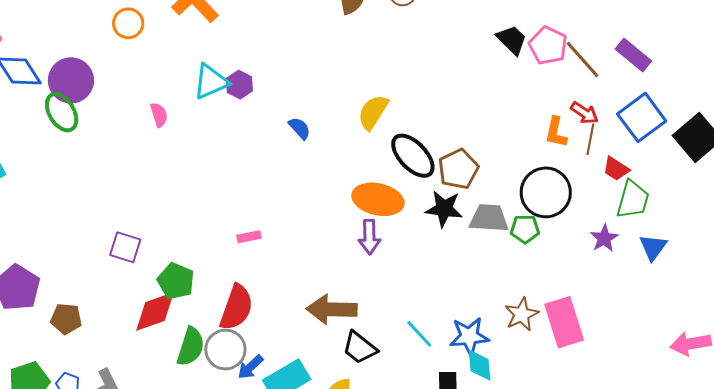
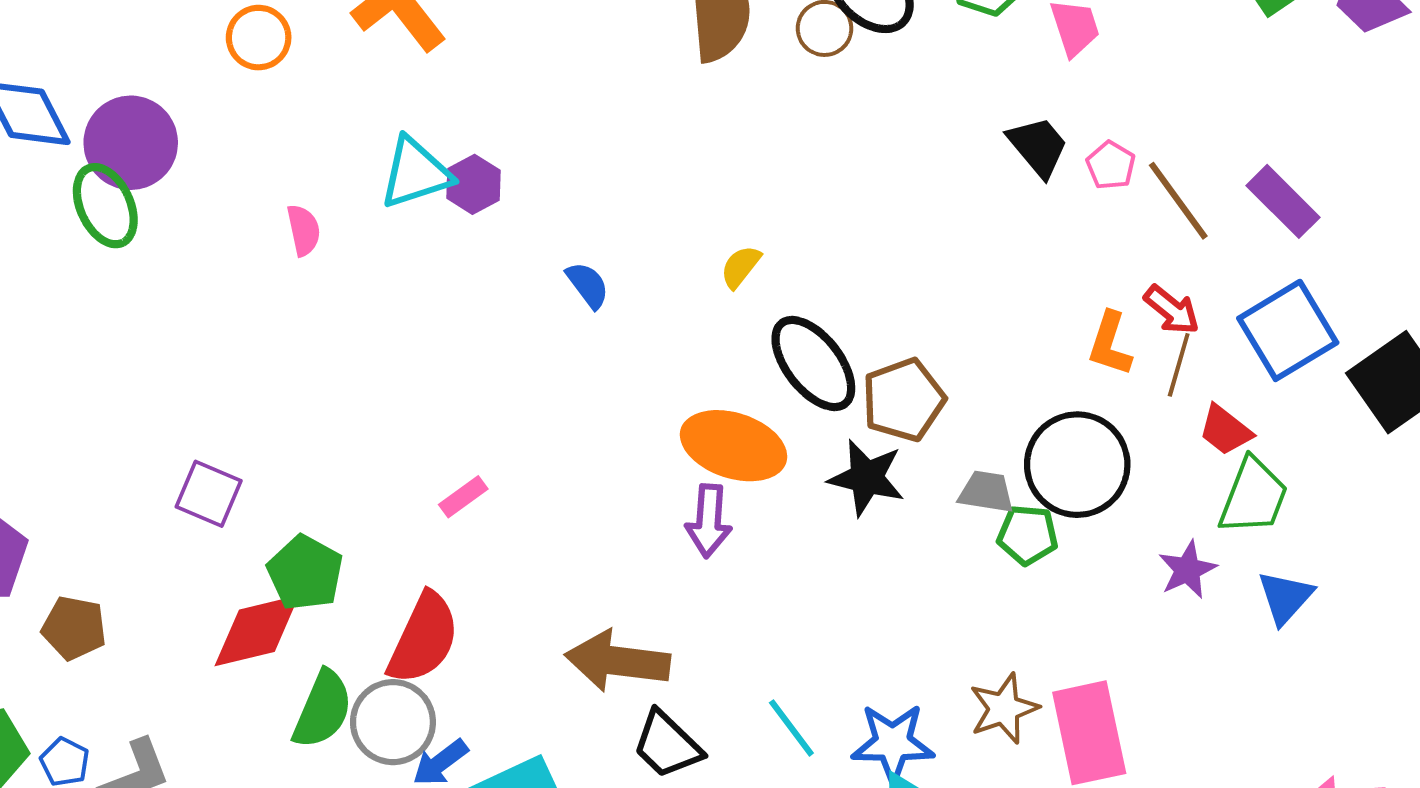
pink pentagon: (548, 45) -> (1111, 165), size x0.6
yellow semicircle: (373, 112) -> (741, 267), size x0.6
gray trapezoid: (489, 218) -> (986, 492), moved, size x0.7
pink rectangle: (249, 237) -> (463, 497), turned -30

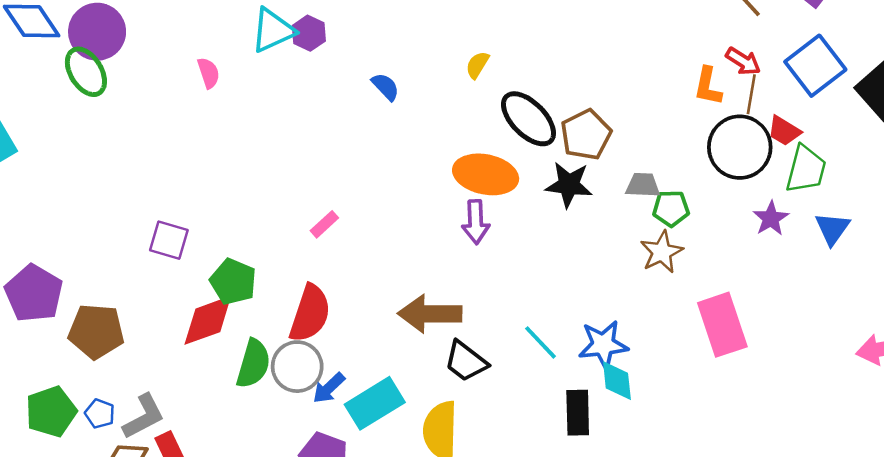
black circle: (1077, 465) -> (740, 147), moved
brown pentagon: (74, 628) -> (96, 331), size x1.4
brown star: (1004, 709) -> (662, 252), moved

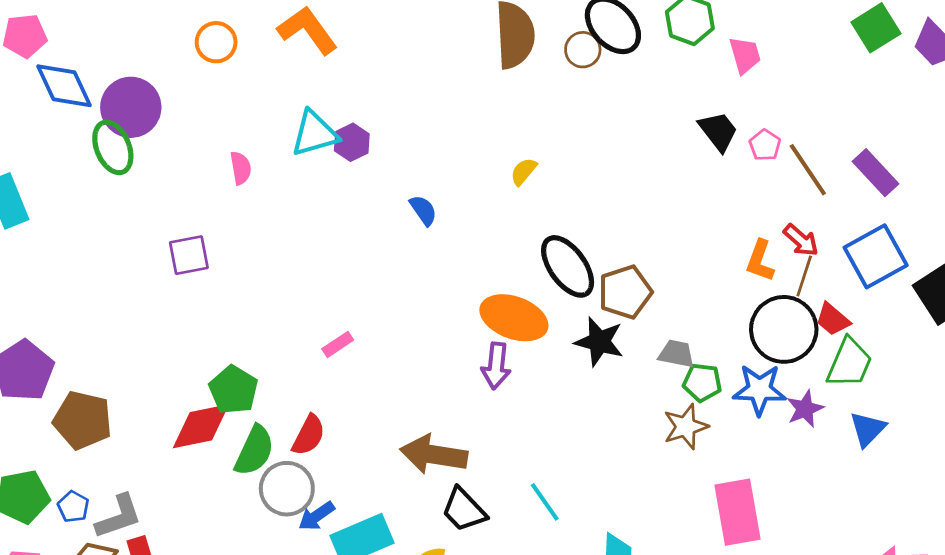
yellow semicircle: (477, 65) -> (524, 171), moved
purple square: (169, 240) -> (189, 255), moved, turned -36
red semicircle: (310, 313) -> (309, 435), size x0.7
blue star: (603, 345) -> (759, 390), moved
green semicircle: (253, 364) -> (254, 451), moved

